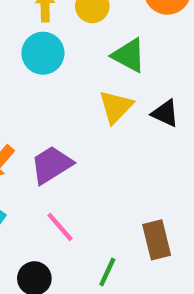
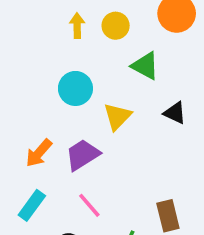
cyan circle: (43, 53) -> (75, 88), moved
yellow triangle: (116, 107) -> (117, 116), moved

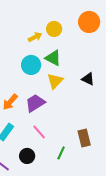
yellow arrow: (77, 26) -> (35, 37), moved, turned 64
green triangle: (145, 66) -> (53, 58), moved

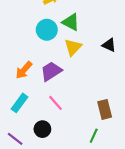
green line: (61, 153) -> (94, 136), moved

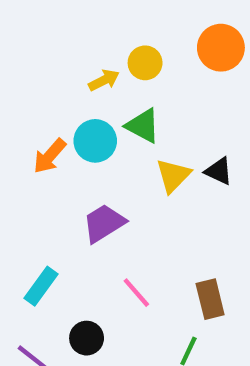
yellow triangle: (73, 47) -> (173, 176), moved
orange arrow: (24, 70) -> (50, 156), moved
pink line: (56, 103) -> (136, 293), moved

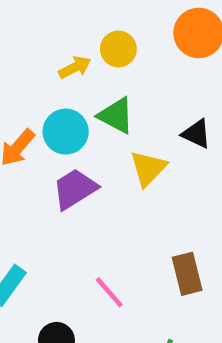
black triangle: (219, 171) -> (196, 134), moved
purple trapezoid: (104, 223) -> (75, 189), moved
brown rectangle: (210, 299) -> (187, 274), moved

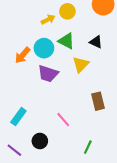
black triangle: (196, 134) -> (96, 42), moved
purple trapezoid: (75, 189) -> (48, 74), turned -130
brown rectangle: (187, 274) -> (98, 101), moved

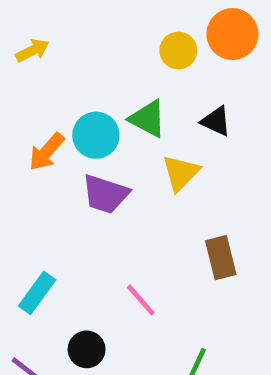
yellow circle: (67, 11) -> (178, 51), moved
yellow arrow: (48, 20) -> (32, 51), moved

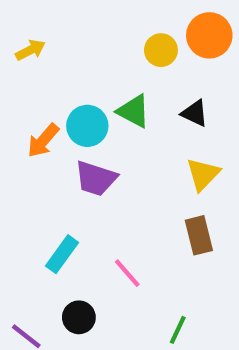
yellow triangle: (181, 173) -> (203, 174), moved
cyan rectangle: (37, 293) -> (62, 254), moved

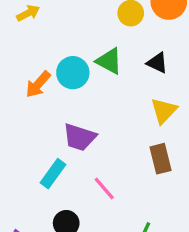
purple trapezoid: (96, 178) -> (79, 137), moved

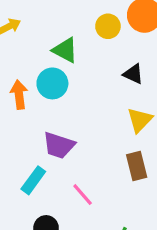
green triangle: (109, 61) -> (65, 50), moved
orange arrow: (38, 84) -> (19, 95), turned 132

